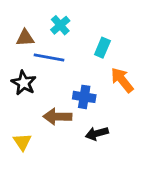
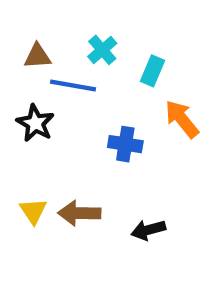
cyan cross: (60, 25) -> (102, 50), moved
brown arrow: (57, 117) -> (79, 213), moved
black arrow: (97, 133) -> (148, 230), moved

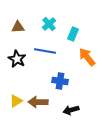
blue line: (73, 85) -> (45, 51), moved
blue cross: (125, 144) -> (60, 81), moved
yellow triangle: (33, 211) -> (16, 101), turned 32

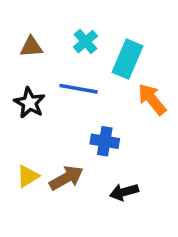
cyan rectangle: (73, 34) -> (127, 59), size x1.5
brown arrow: (38, 102) -> (66, 178), turned 150

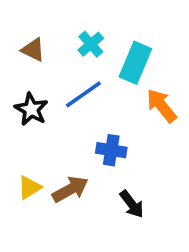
brown triangle: (31, 47) -> (33, 50), turned 30
blue line: (79, 89) -> (83, 94), turned -45
black arrow: (124, 192) -> (132, 204), turned -112

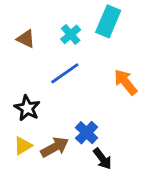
cyan rectangle: (135, 63) -> (108, 21), moved
black star: (31, 109) -> (27, 108), moved
blue cross: (111, 150) -> (87, 133), moved, turned 35

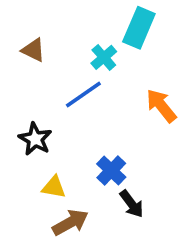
cyan cross: (71, 34) -> (104, 57), moved
yellow triangle: (23, 146) -> (54, 187), moved, turned 42
brown arrow: (55, 147) -> (70, 222), moved

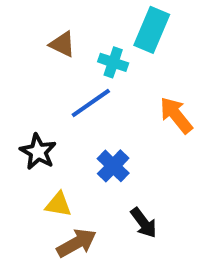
brown triangle: (33, 50) -> (62, 44), moved
cyan cross: (104, 57) -> (113, 62), turned -30
blue cross: (111, 170) -> (113, 166), moved

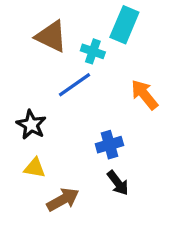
brown triangle: (62, 44) -> (51, 36), size x1.5
blue cross: (113, 166) -> (109, 145), moved, turned 30
yellow triangle: (58, 204) -> (35, 168), moved

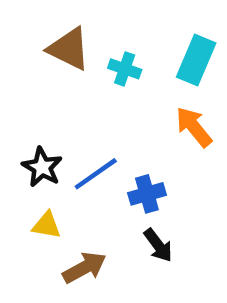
cyan rectangle: (124, 25) -> (196, 60), moved
blue line: (75, 85) -> (96, 174), moved

